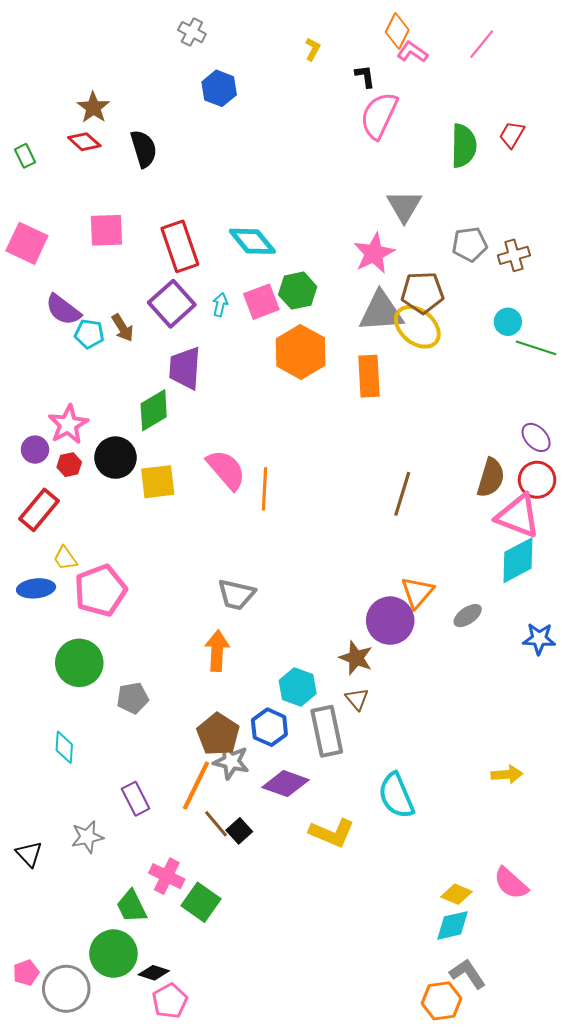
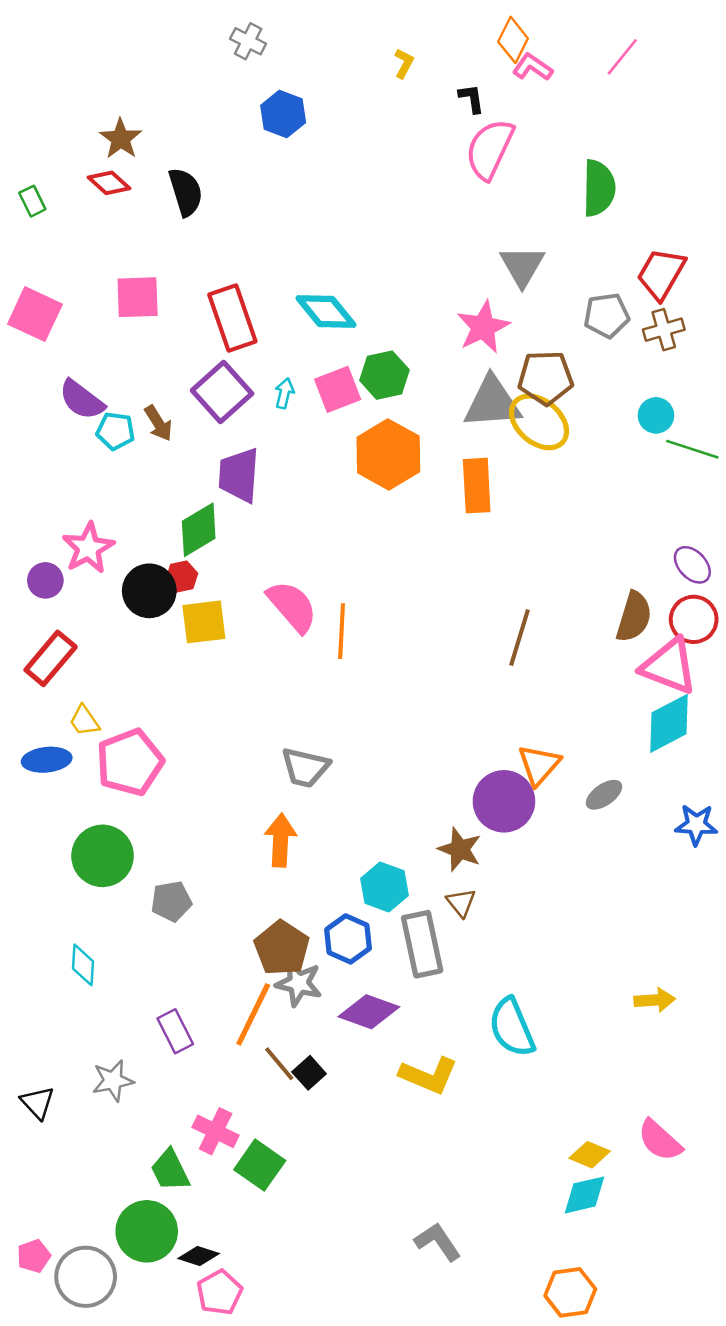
red trapezoid: (512, 135) -> (661, 274), moved, size x1.5
red hexagon: (69, 465) -> (182, 577), moved
gray L-shape: (468, 974) -> (438, 1242), moved

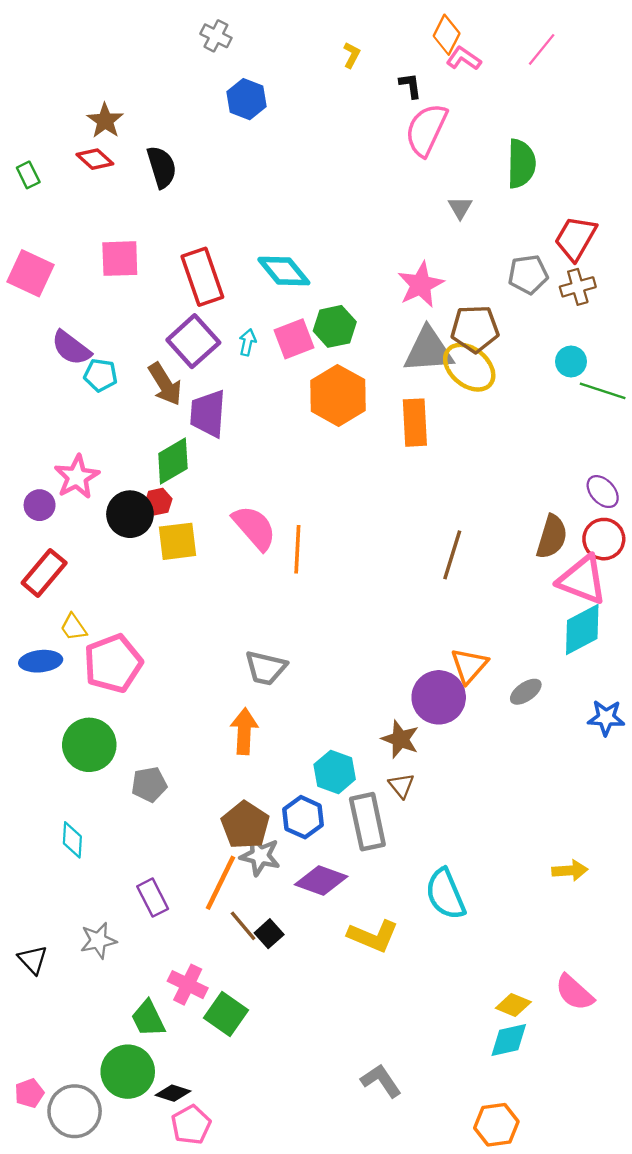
gray triangle: (522, 266) -> (460, 208), moved, size x0.6
brown arrow: (158, 423) -> (165, 384), moved, size x1.4

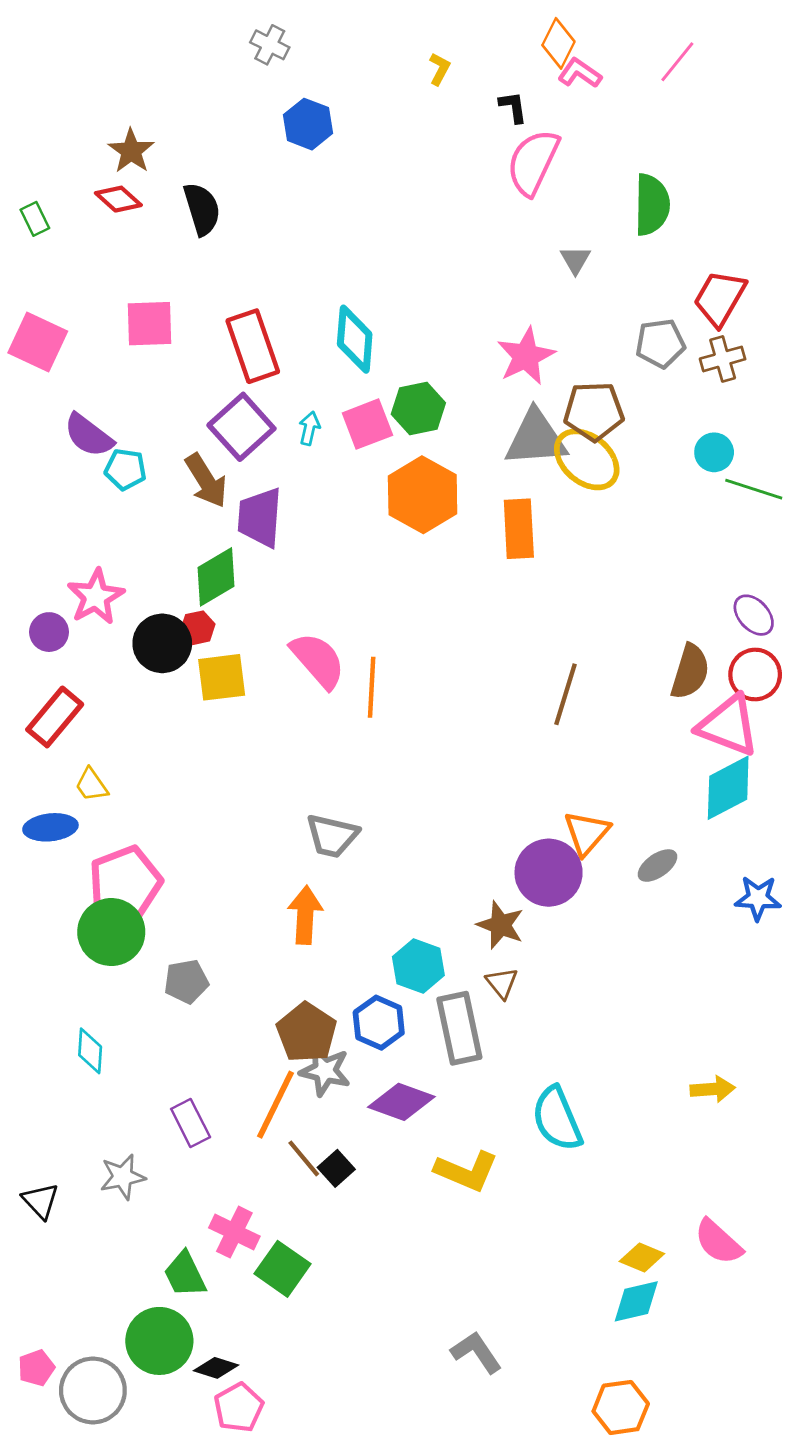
cyan diamond: (284, 271) -> (355, 339), turned 44
pink pentagon: (113, 663) -> (125, 883), moved

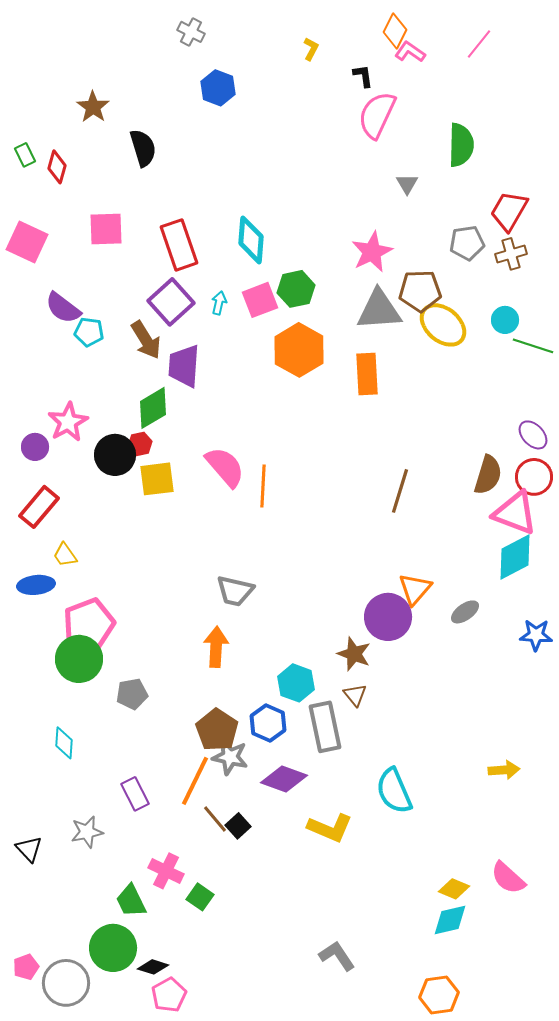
red diamond: (118, 199) -> (57, 167), moved, turned 64
yellow ellipse: (587, 459) -> (443, 325), moved
green square: (283, 1269) -> (200, 897), size x0.7

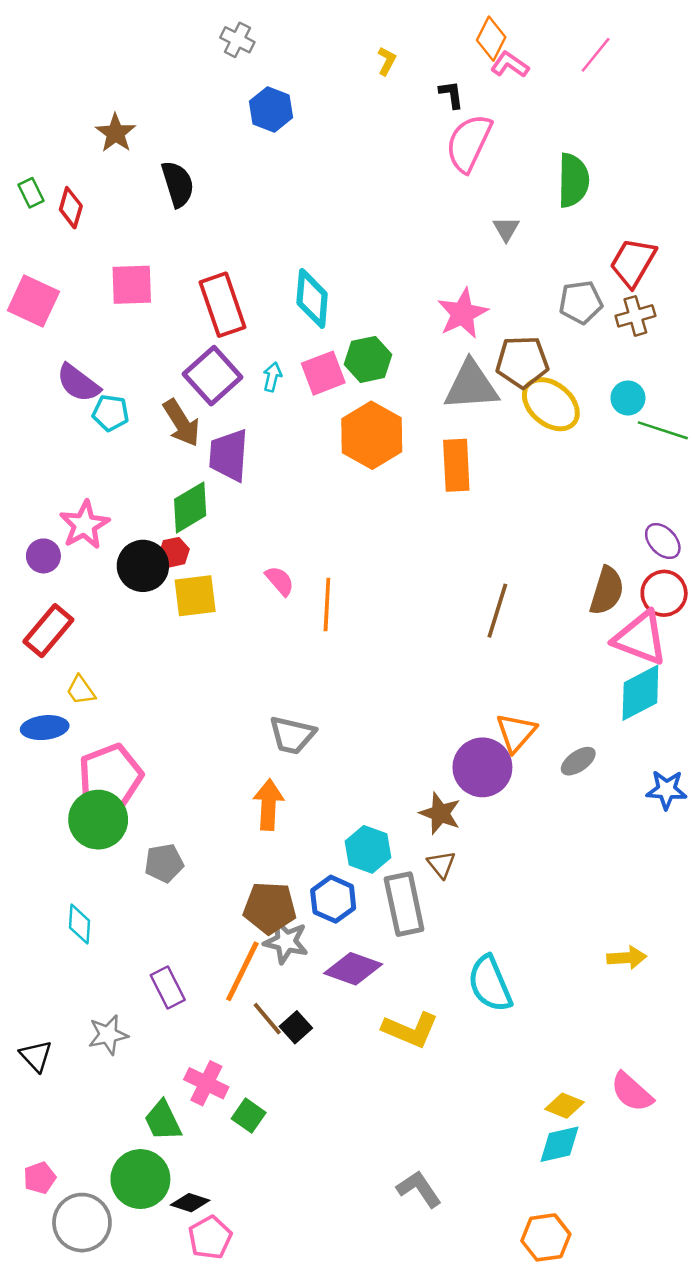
pink semicircle: (225, 467) -> (280, 581), size x0.6
brown pentagon: (217, 730) -> (270, 908), turned -30
pink pentagon: (26, 967) -> (40, 1178), moved

